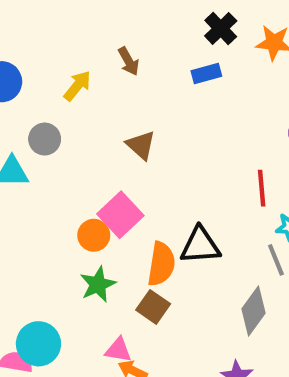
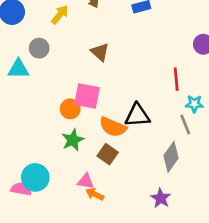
pink square: (120, 215) -> (87, 96), turned -36
orange semicircle: (161, 264) -> (113, 127), turned 104

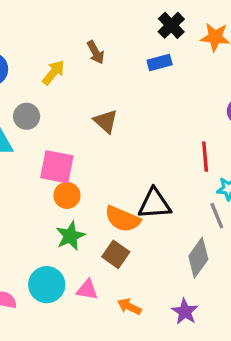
pink square: (87, 96) -> (57, 167), moved
cyan circle: (35, 177) -> (47, 285), moved
orange arrow: (95, 194) -> (129, 307), moved

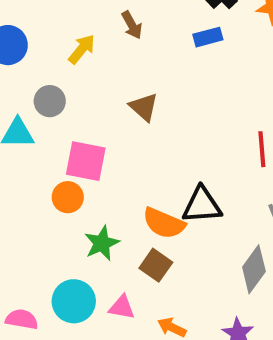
orange circle: (67, 195) -> (68, 197), moved

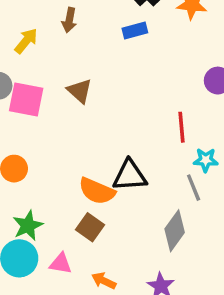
brown arrow: (132, 25) -> (69, 20), turned 40
pink square: (86, 161) -> (26, 100), moved
green star: (102, 243) -> (28, 226), moved

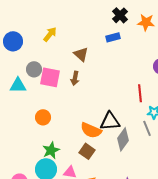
brown arrow: (69, 20) -> (75, 78), moved
yellow arrow: (26, 41) -> (50, 34), moved
brown triangle: (80, 91) -> (81, 54), moved
gray diamond: (175, 231) -> (123, 139), moved

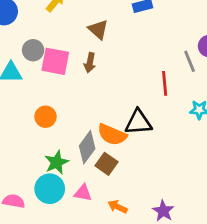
red line: (140, 93) -> (165, 83), moved
gray line: (147, 128) -> (190, 61), moved
gray diamond: (123, 139) -> (87, 147), moved

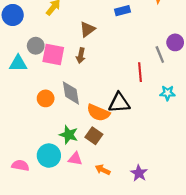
brown triangle: (98, 29) -> (87, 29), turned 42
gray diamond: (87, 147) -> (71, 93), moved, turned -45
green star: (57, 162) -> (69, 135), moved, turned -30

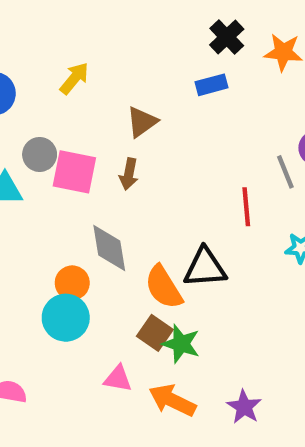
orange circle: (46, 98) -> (72, 283), moved
orange semicircle: (98, 113) -> (164, 287), turned 35
green star: (69, 135) -> (181, 344), moved
cyan circle: (49, 156) -> (66, 318), moved
orange arrow: (103, 170) -> (172, 400), size x1.5

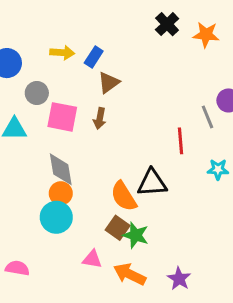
yellow arrow: (74, 78) -> (62, 53), turned 55
blue rectangle: (211, 85) -> (94, 57), moved, turned -42
gray circle: (40, 154) -> (37, 93), moved
gray diamond: (109, 248) -> (61, 169), moved

